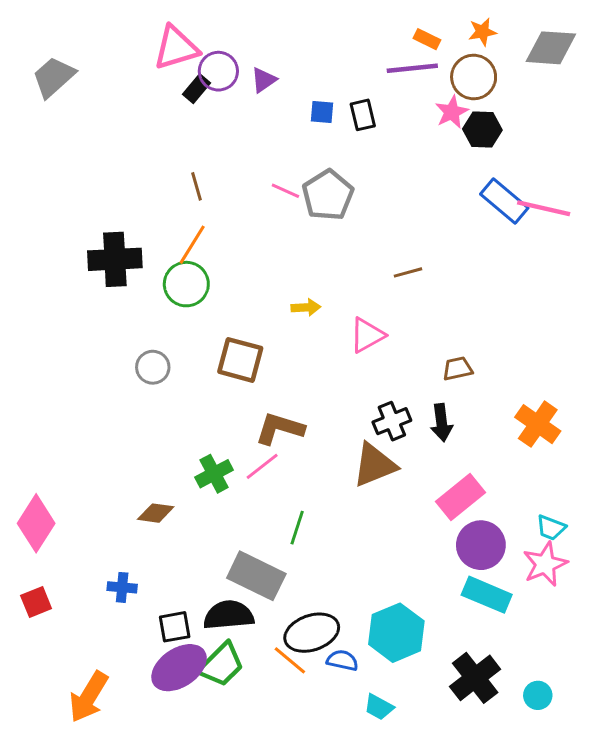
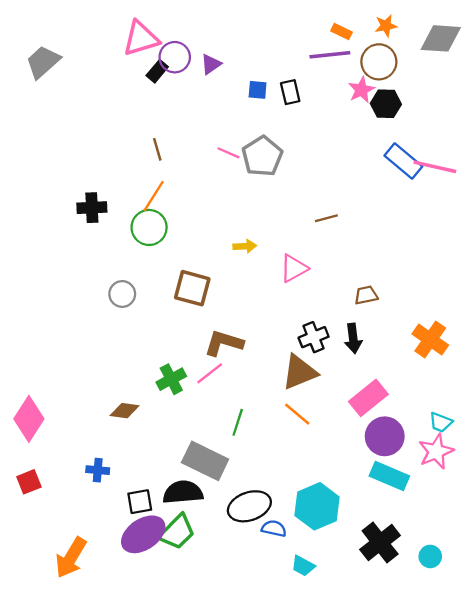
black cross: (115, 259) -> (92, 208), size x0.7
orange line: (290, 660) -> (297, 414), moved

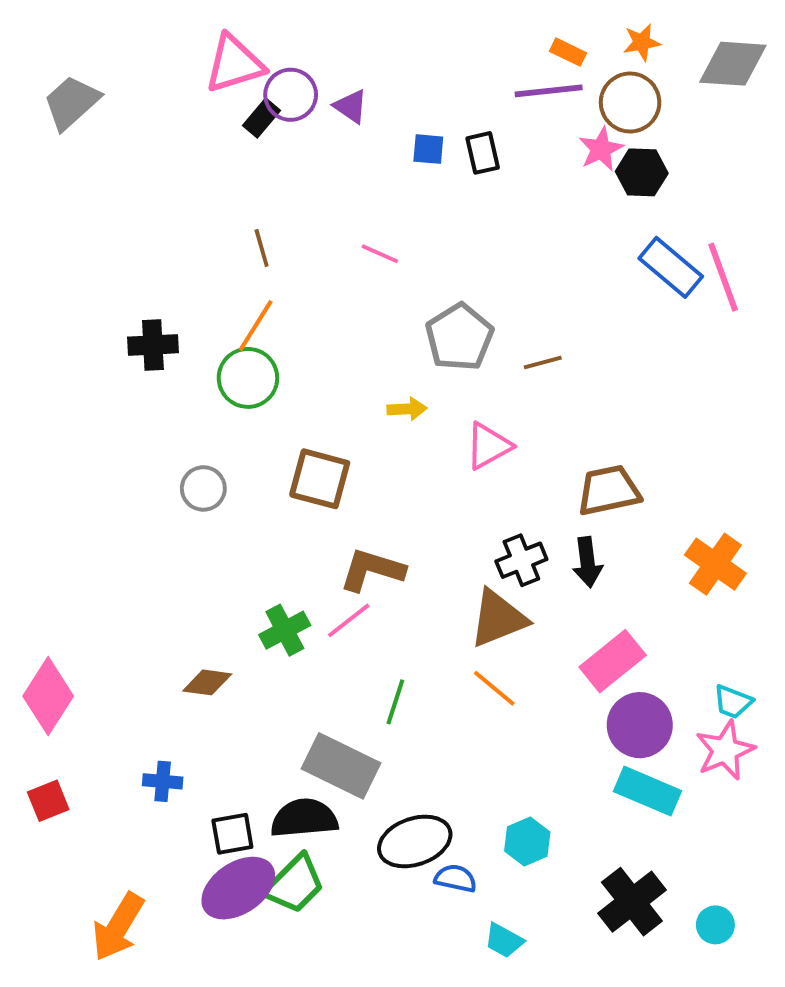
purple triangle: (211, 64) -> (351, 106), turned -50
gray pentagon: (262, 156) -> (459, 337), moved
pink line: (435, 167) -> (723, 277), turned 57
brown trapezoid: (366, 295) -> (609, 490), size x1.6
cyan hexagon: (317, 506) -> (527, 841), size x0.6

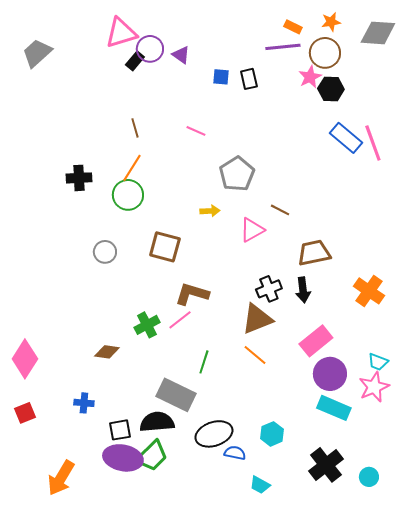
brown line: (543, 362) -> (280, 210), moved, turned 42
purple ellipse: (238, 888) -> (123, 458), turned 45

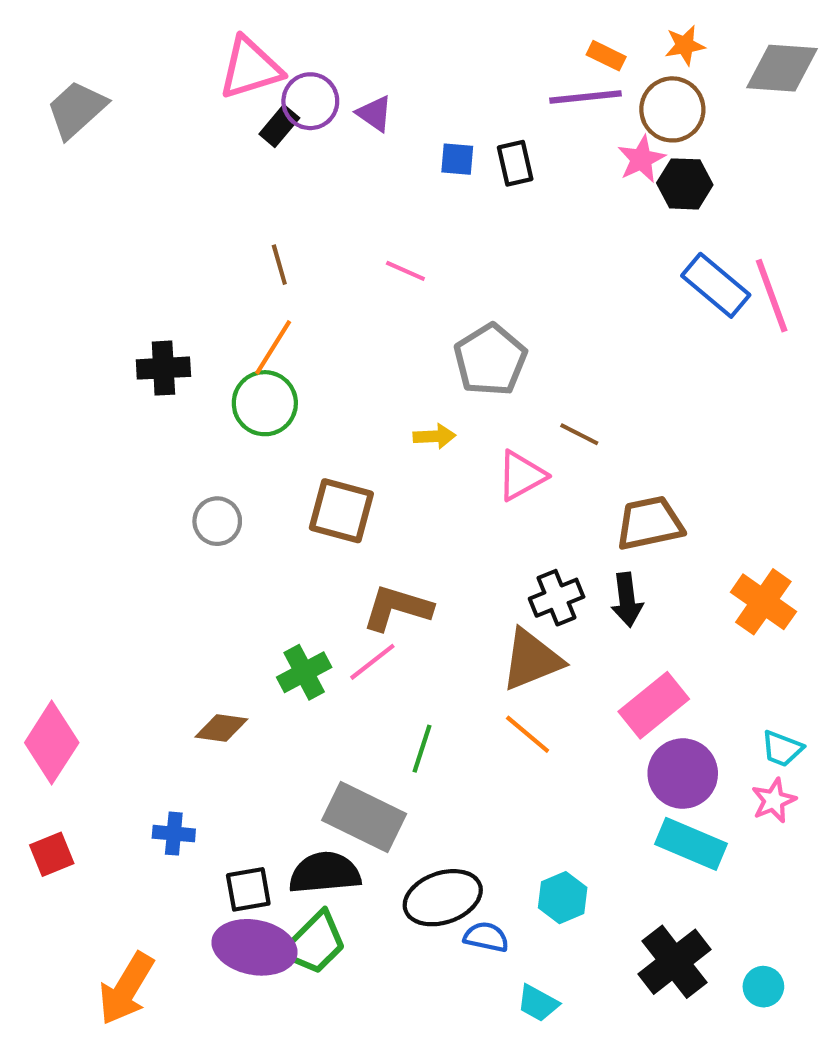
pink star: (374, 387) -> (774, 800), size x0.7

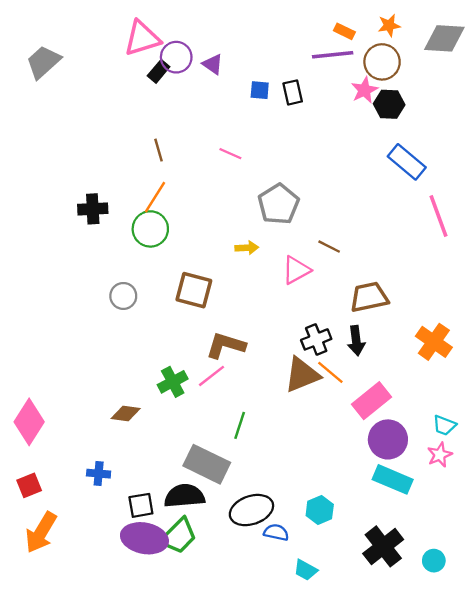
pink line: (772, 296) -> (439, 216), moved
orange line: (528, 734) -> (330, 372), moved
orange arrow: (126, 989) -> (41, 532), moved

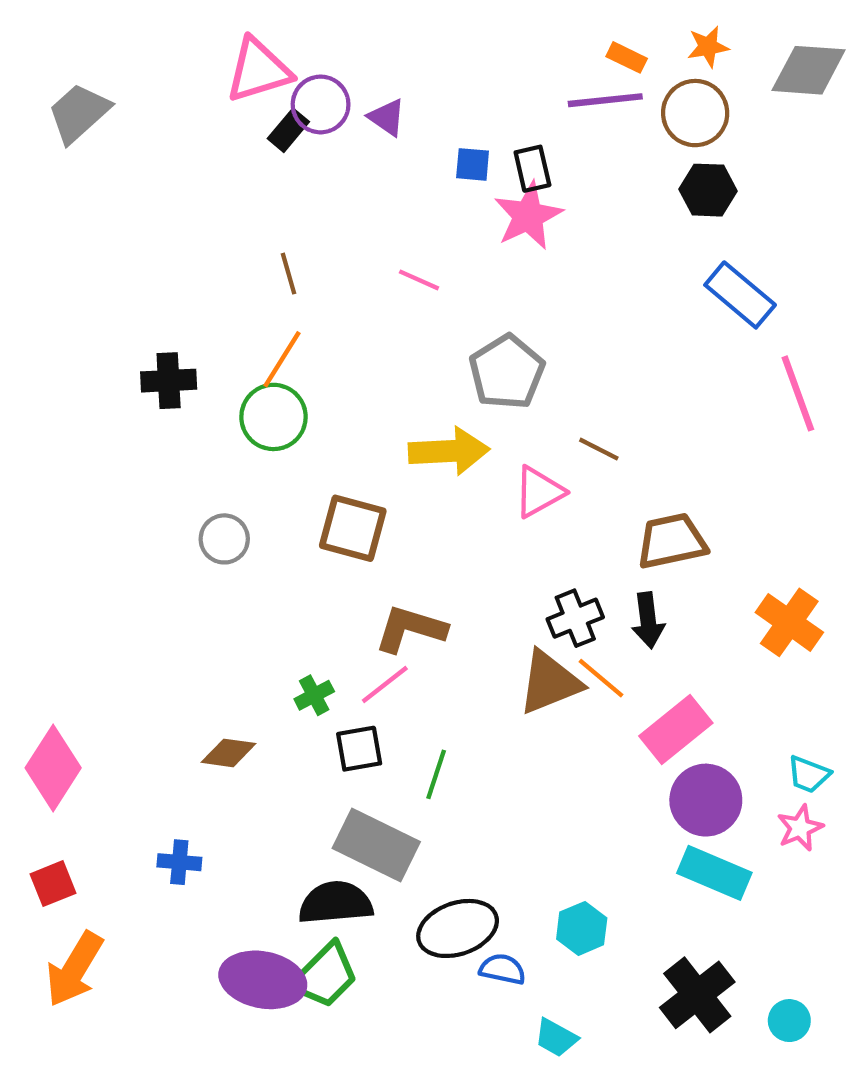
pink star: (364, 90) -> (528, 216), moved, size x1.4
yellow arrow: (247, 248) -> (449, 451), size x1.8
green cross: (173, 382) -> (314, 695), size x0.7
black square: (141, 505) -> (359, 749), moved

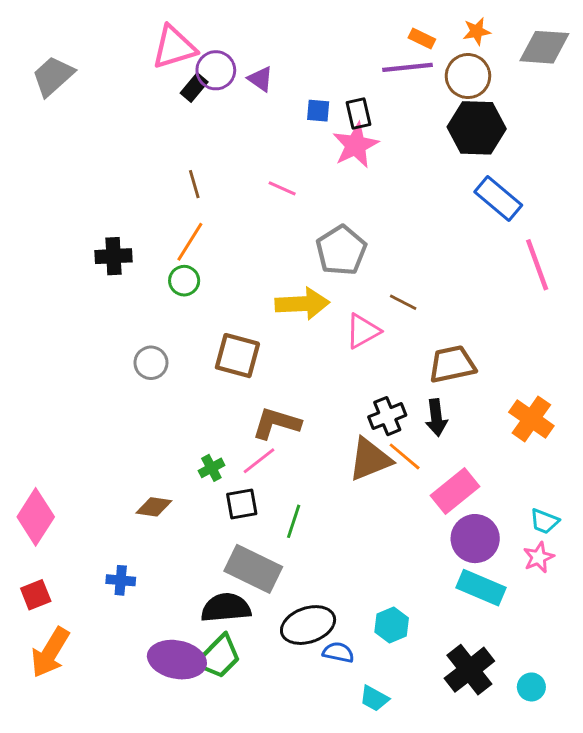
black hexagon: (708, 190) -> (477, 128), size x1.5
green circle: (273, 417) -> (184, 281), size x0.7

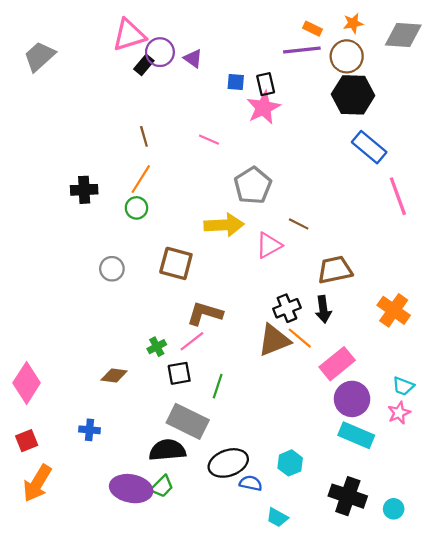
green trapezoid: (219, 657) -> (162, 486), size x0.7
black cross: (469, 670) -> (348, 496), turned -33

